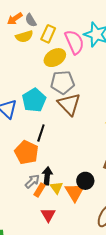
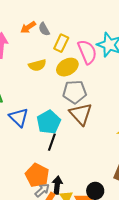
yellow semicircle: (24, 36) -> (37, 65), moved
cyan pentagon: (34, 100) -> (49, 122), moved
orange pentagon: (26, 152) -> (37, 175), moved

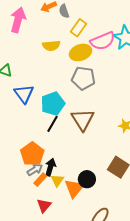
pink semicircle: (87, 52) -> (103, 41), turned 80
brown triangle: (81, 114) -> (83, 120), moved

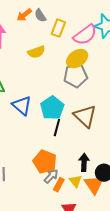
yellow ellipse: (81, 52) -> (77, 59), moved
black arrow: (50, 167) -> (84, 162), moved

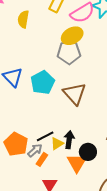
yellow semicircle: (36, 52) -> (23, 19), moved, turned 114
black line: (57, 128) -> (45, 136), moved, turned 42
orange pentagon: (45, 162) -> (16, 144), moved
yellow triangle: (76, 181) -> (57, 144), moved, turned 32

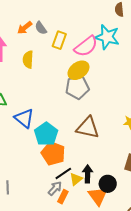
cyan pentagon: (43, 82) -> (46, 134), moved
brown triangle: (75, 94) -> (88, 128), turned -30
orange pentagon: (16, 144) -> (53, 153), moved

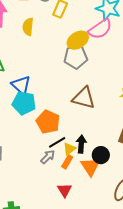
pink semicircle: (86, 46) -> (100, 29), moved
cyan pentagon: (46, 134) -> (24, 103), moved, turned -30
orange rectangle: (63, 197) -> (67, 162), moved

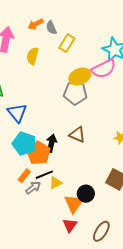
brown triangle: (84, 98) -> (77, 135), size x0.7
cyan pentagon: (24, 103) -> (24, 144), moved
black arrow: (81, 144) -> (51, 143), moved
orange rectangle: (67, 162) -> (24, 176), moved
red triangle: (65, 190) -> (70, 225), moved

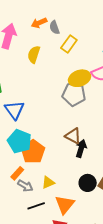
black arrow: (51, 143) -> (81, 148), moved
black line: (44, 175) -> (36, 206), moved
gray arrow: (33, 188) -> (25, 186), turned 63
black circle: (86, 194) -> (88, 183), moved

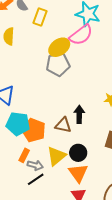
brown triangle: (73, 136) -> (63, 125), moved
yellow triangle: (48, 182) -> (56, 156), size x1.5
black circle: (88, 183) -> (78, 153), moved
black line: (36, 206) -> (36, 179), moved

